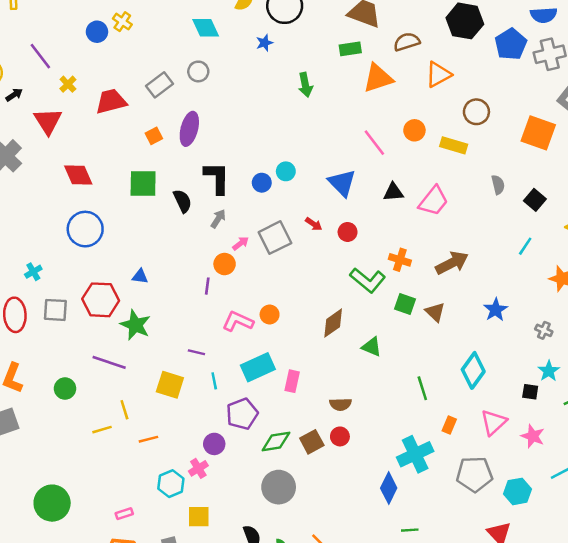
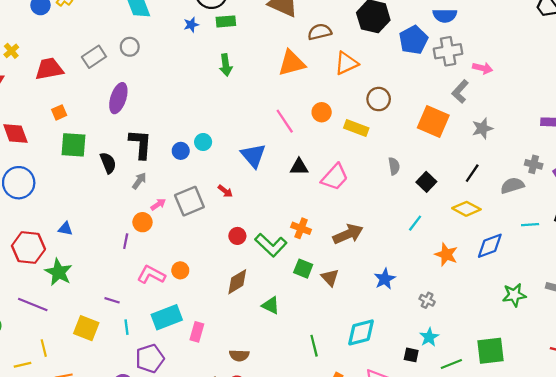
green rectangle: (350, 49) -> (226, 21), moved
orange square: (154, 136) -> (59, 112), moved
red circle: (348, 232) -> (237, 236), moved
cyan diamond: (473, 370) -> (361, 332), turned 36

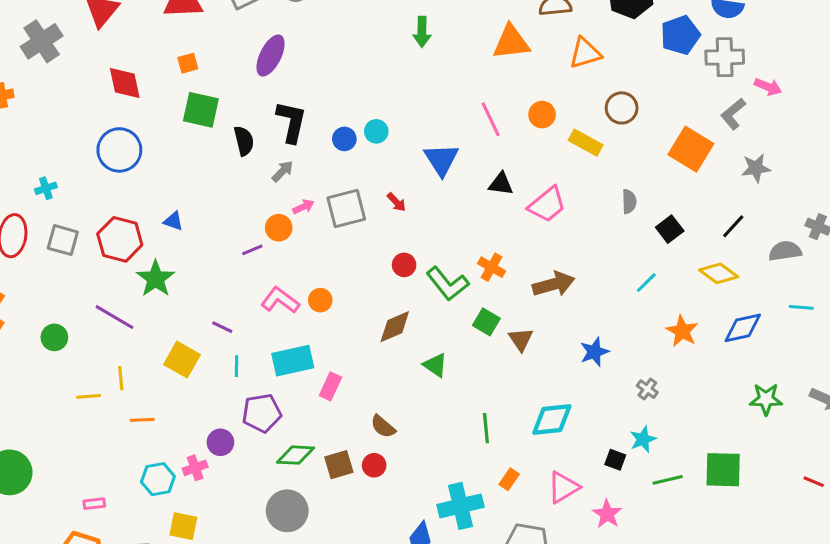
purple line: (126, 241) -> (252, 250), turned 48
brown semicircle: (239, 355) -> (383, 427), turned 30

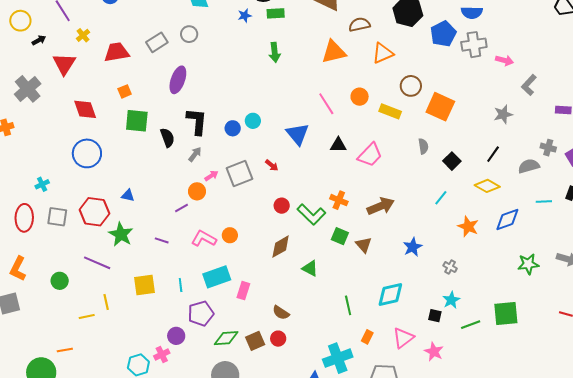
gray L-shape: (733, 114) -> (529, 85), moved
orange square: (691, 149) -> (440, 107), moved
purple line: (222, 327) -> (162, 240), moved
yellow square: (182, 360) -> (145, 285), turned -30
orange line: (142, 420) -> (65, 350), moved

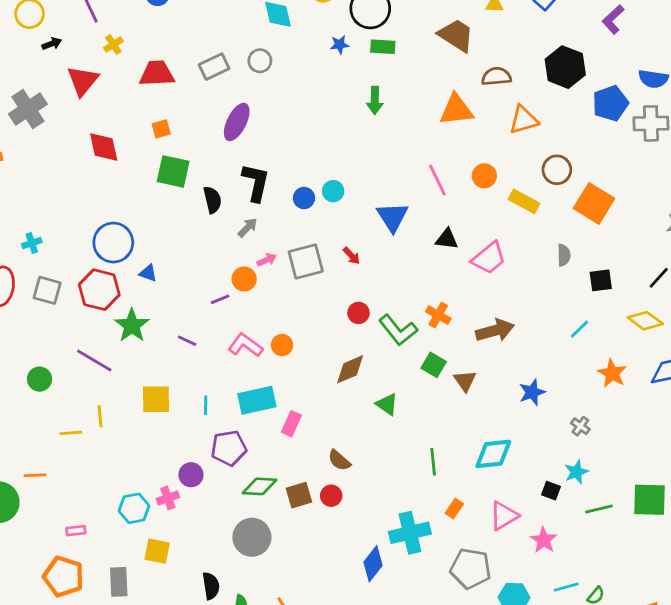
blue circle: (87, 153) -> (113, 243), moved
black square: (452, 161) -> (601, 280), turned 30

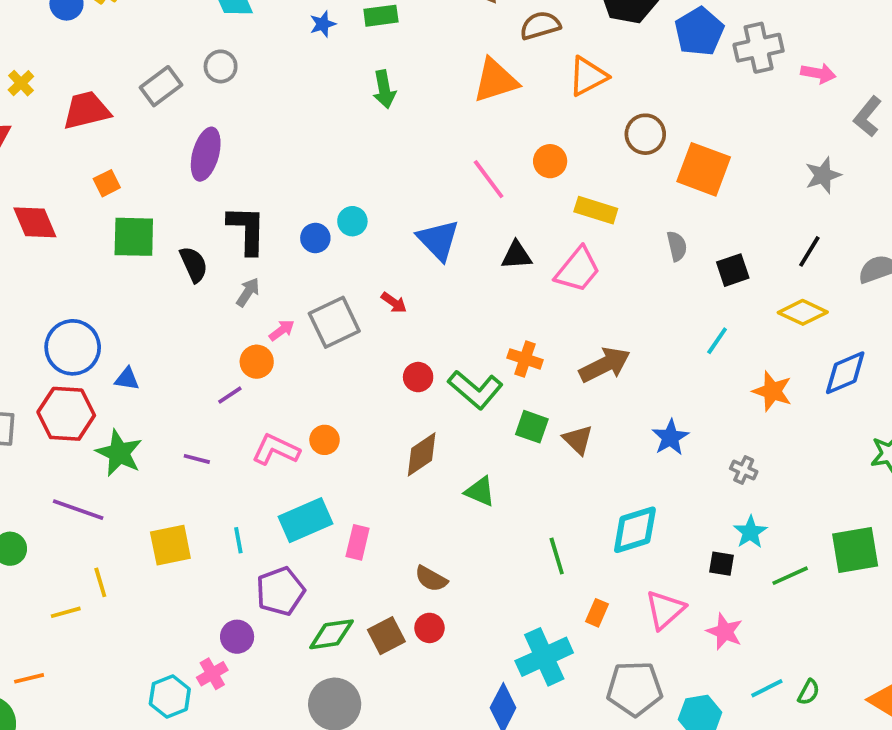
yellow rectangle: (524, 201) -> (596, 210), moved

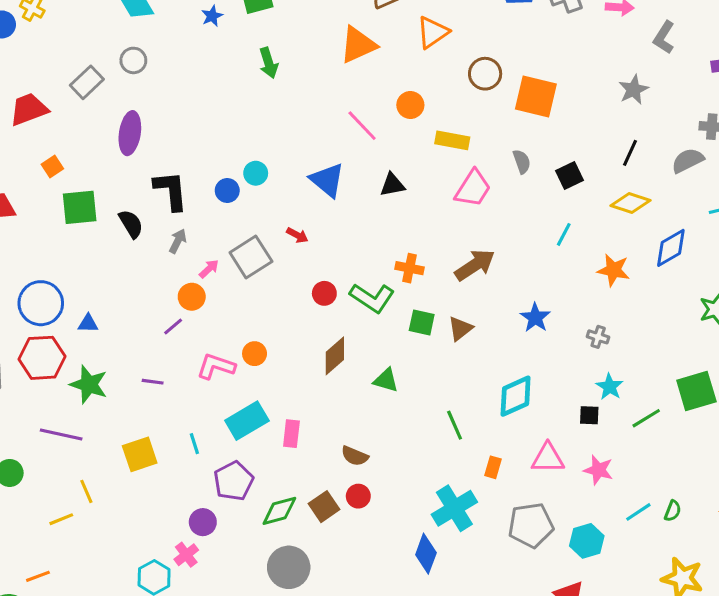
pink trapezoid: (578, 270) -> (473, 189), moved
brown triangle: (578, 440) -> (460, 329), turned 44
pink triangle: (665, 610) -> (548, 458), turned 48

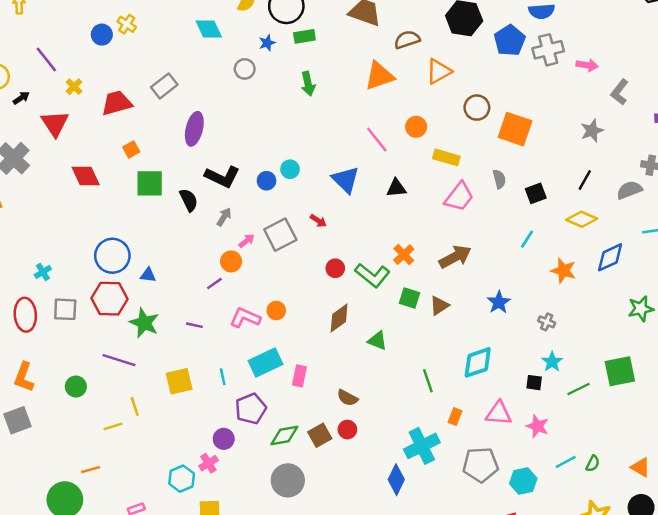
gray circle: (133, 60) -> (245, 69), moved
black L-shape: (171, 191) -> (222, 177), turned 116
orange cross: (409, 268) -> (404, 255), turned 30

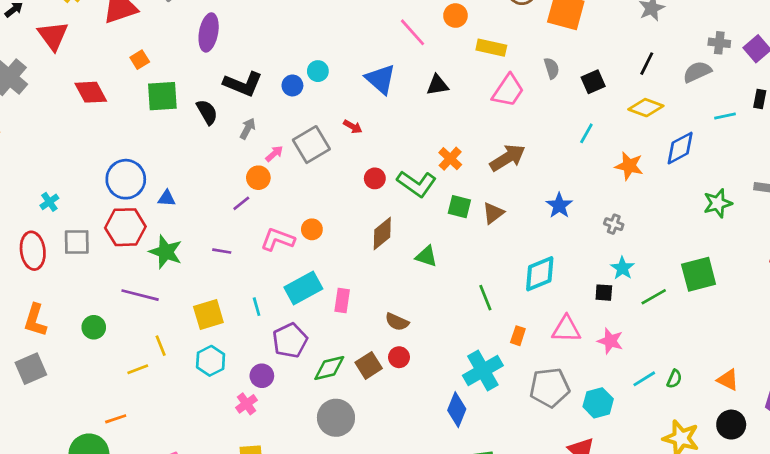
cyan hexagon: (182, 479) -> (211, 361), moved

